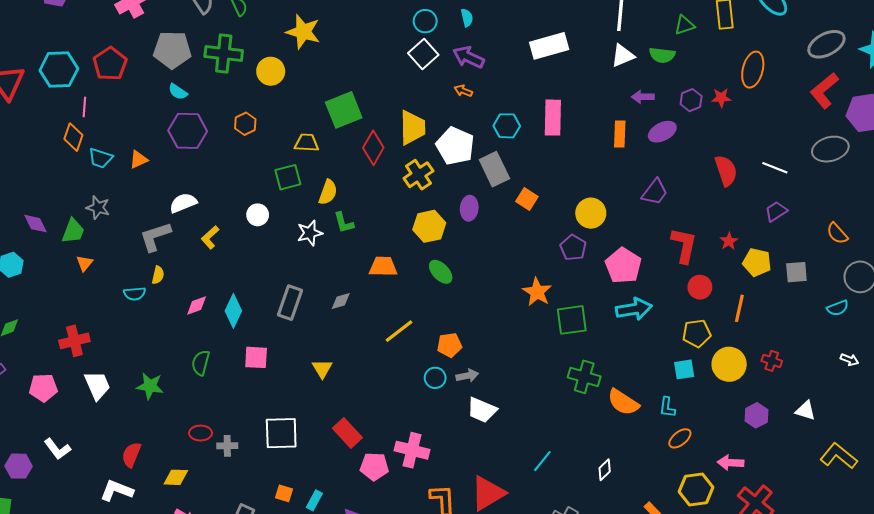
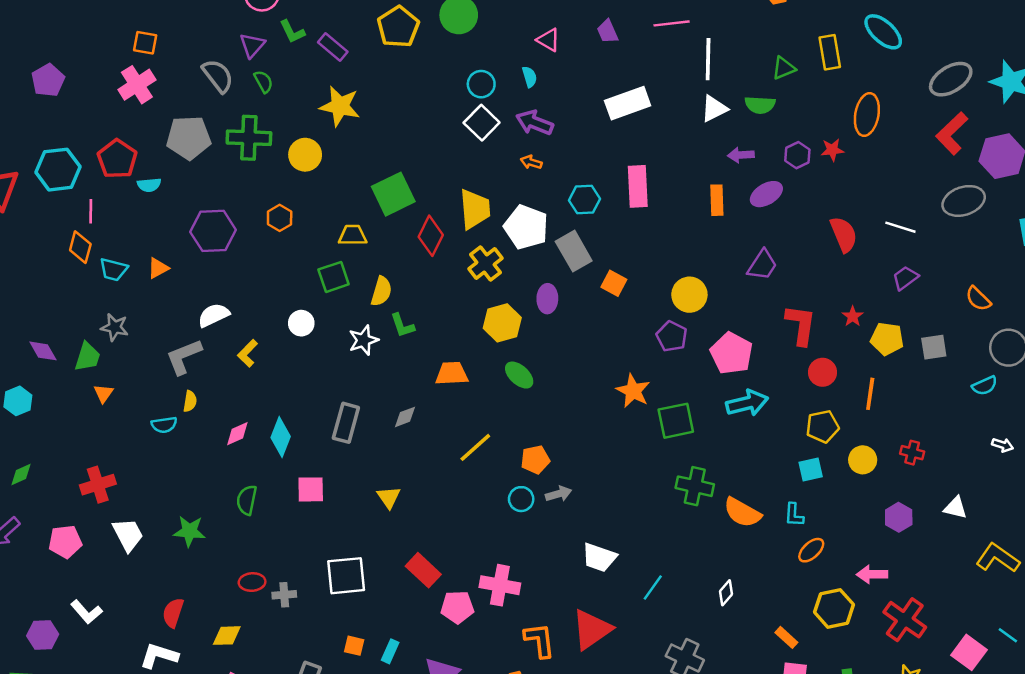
cyan semicircle: (178, 92) -> (149, 185), moved, turned -36
yellow circle: (729, 364) -> (863, 460), size x0.7
white trapezoid: (482, 410) -> (599, 557), moved

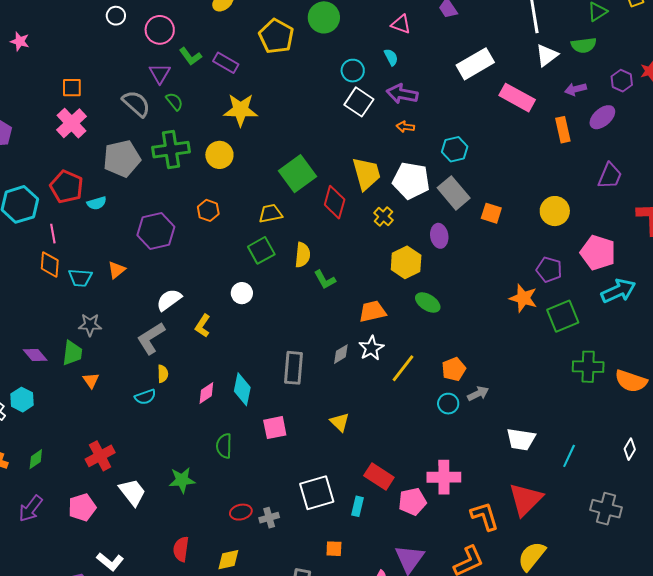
pink rectangle: (638, 186) -> (517, 98), moved, turned -48
yellow cross: (486, 264) -> (383, 216), size x0.7
purple pentagon: (672, 336) -> (549, 270), moved
white star: (363, 340) -> (371, 348), moved
cyan rectangle: (390, 651) -> (357, 506), moved

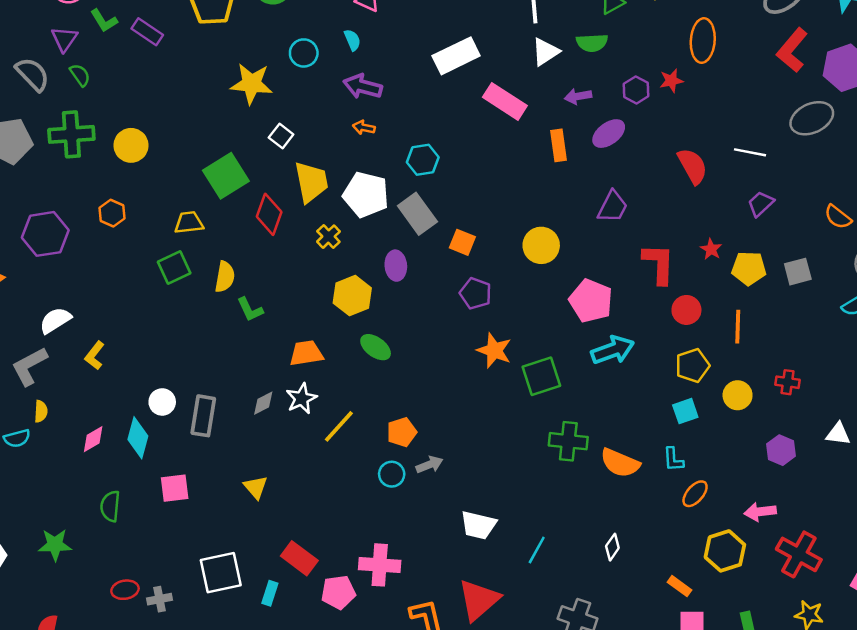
white square: (359, 102) -> (281, 136), moved, size x0.7
yellow star: (241, 110) -> (252, 84), moved
purple pentagon: (549, 270) -> (476, 294), moved
white circle: (242, 293) -> (162, 402), moved

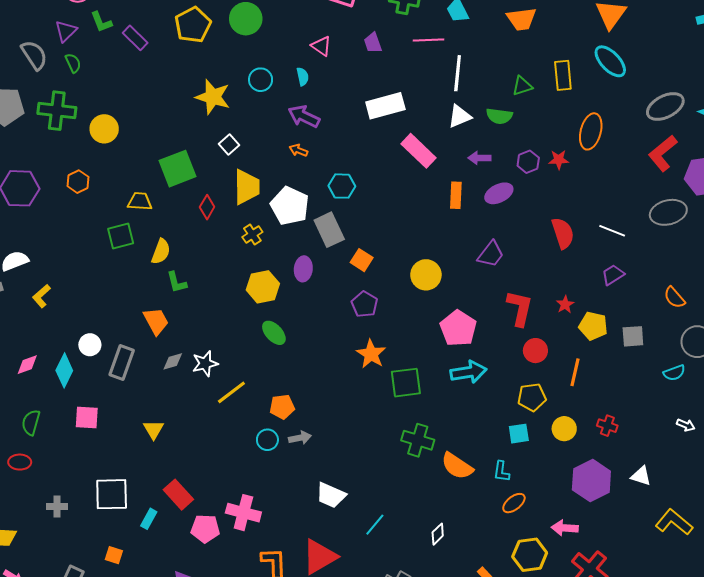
red diamond: (269, 214) -> (207, 207), size x0.7
orange trapezoid: (306, 353) -> (156, 321), moved, turned 60
purple hexagon: (781, 450) -> (591, 480), size x1.6
red ellipse: (125, 590) -> (20, 462), moved

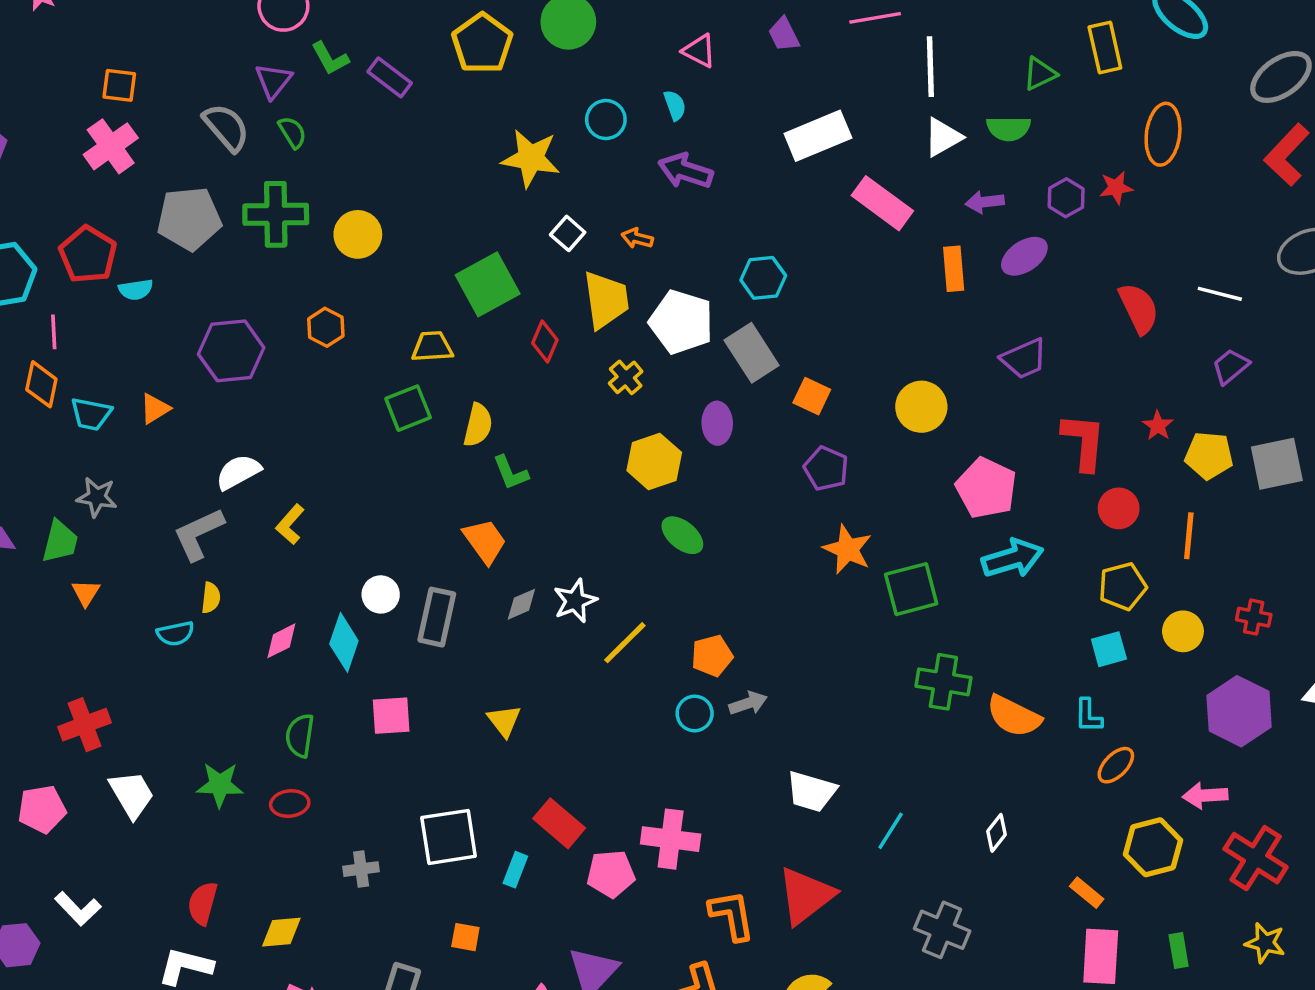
orange arrow: (298, 150) -> (637, 238), moved
purple trapezoid: (491, 254) -> (1024, 359), turned 36
gray square: (633, 336) -> (1277, 464), size x1.4

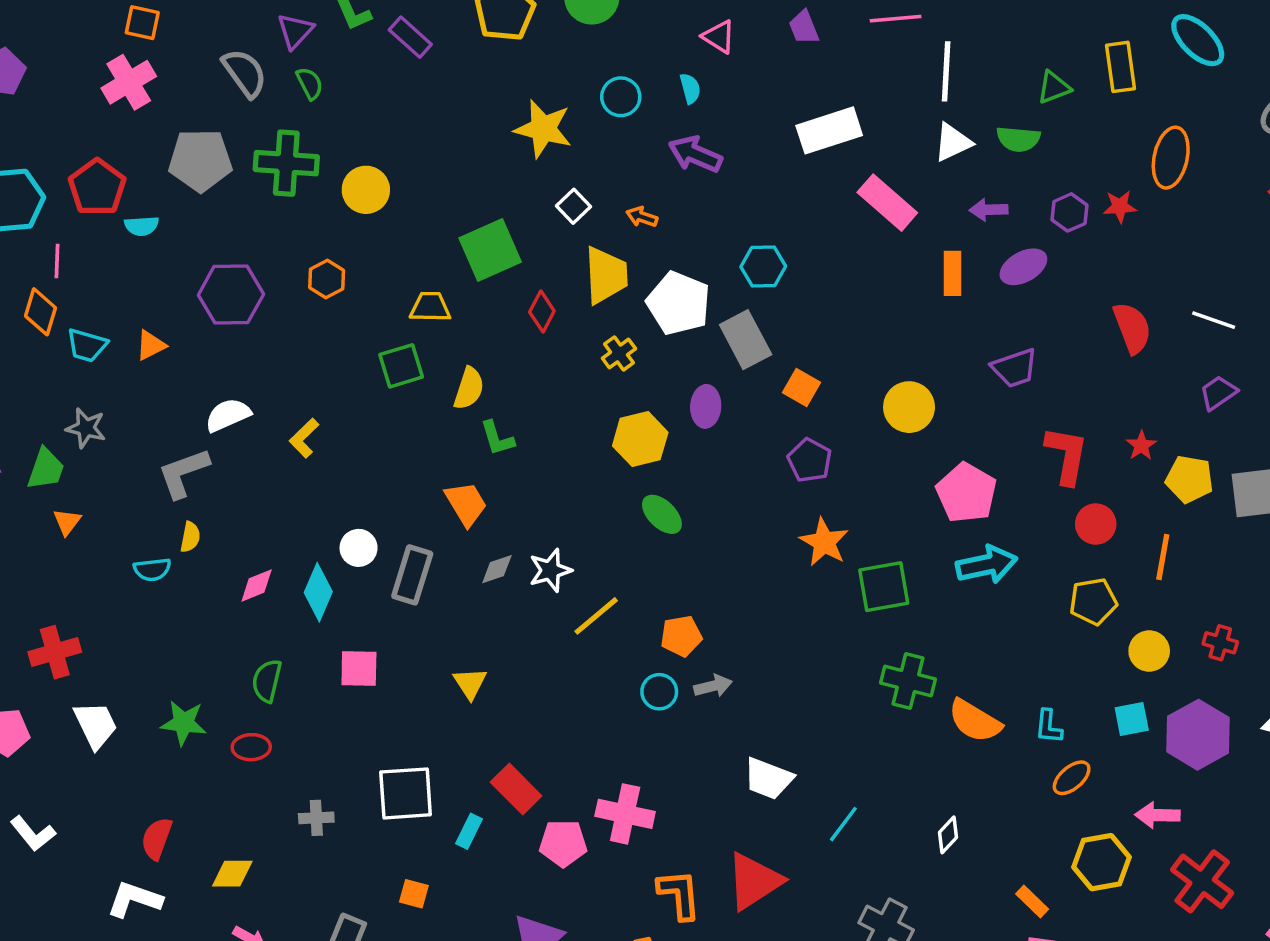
yellow L-shape: (290, 524) -> (304, 438), moved
cyan square: (1109, 649) -> (1132, 719), moved

